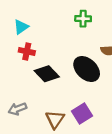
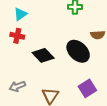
red cross: (27, 51) -> (17, 36), moved
purple square: (82, 114) -> (87, 88), moved

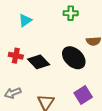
cyan triangle: (20, 14) -> (25, 20), moved
red cross: (17, 36) -> (16, 56), moved

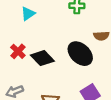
red cross: (16, 56) -> (18, 51), turned 32

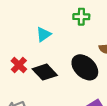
cyan triangle: (28, 14) -> (44, 34), moved

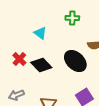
cyan triangle: (44, 34) -> (40, 33), turned -48

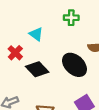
red cross: (19, 59) -> (15, 53), moved

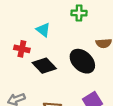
red cross: (15, 53) -> (22, 49), turned -32

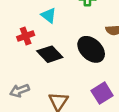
red cross: (22, 49) -> (26, 36), turned -32

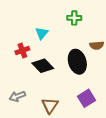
cyan triangle: (49, 15) -> (42, 33), turned 32
black ellipse: (91, 49) -> (77, 62), turned 30

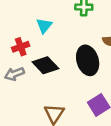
gray arrow: (17, 96) -> (14, 74), moved

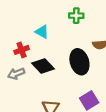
cyan triangle: (44, 26) -> (42, 32), turned -40

